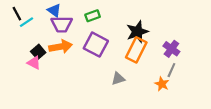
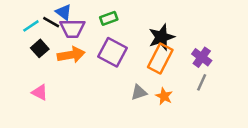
black line: (17, 14) -> (51, 22), moved, turned -32
black square: (38, 52) -> (40, 48), moved
pink triangle: (34, 63) -> (40, 92), moved
orange star: (162, 84) -> (164, 96), moved

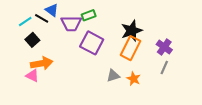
purple trapezoid: (72, 28) -> (71, 24), moved
orange arrow: (71, 55) -> (42, 63), moved

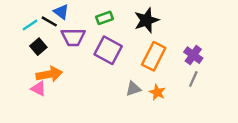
purple trapezoid: (71, 24) -> (73, 37), moved
black star: (132, 31) -> (146, 20), moved

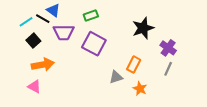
black star: (146, 20) -> (143, 28), moved
orange rectangle: (154, 56) -> (134, 65), moved, size x0.7
pink triangle: (38, 89) -> (34, 87), moved
orange star: (157, 92) -> (140, 89), moved

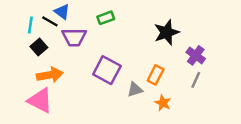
cyan line: (26, 22) -> (30, 25), turned -48
purple square: (94, 44) -> (107, 70), moved
pink triangle: (34, 87) -> (40, 100), size x1.6

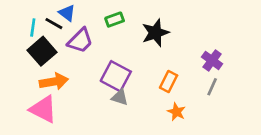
black star: (167, 32) -> (155, 33), moved
purple trapezoid: (74, 37) -> (80, 41), turned -45
black square: (39, 47) -> (42, 51), size x1.5
gray triangle: (135, 90) -> (120, 97), moved, turned 35

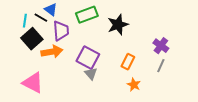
green rectangle: (115, 20) -> (87, 15), size x1.5
purple trapezoid: (80, 41) -> (61, 31), turned -50
orange arrow: (54, 82) -> (52, 52), moved
gray triangle: (120, 97) -> (91, 74), turned 32

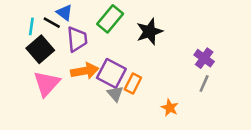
green rectangle: (87, 15) -> (110, 19), turned -30
orange arrow: (52, 52) -> (85, 71), moved
orange rectangle: (128, 62) -> (133, 84), moved
pink triangle: (33, 83) -> (47, 84), moved, turned 45

